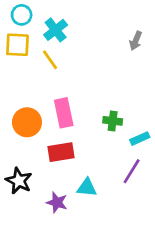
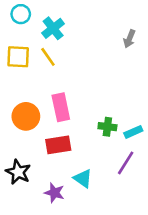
yellow square: (17, 45) -> (18, 57), moved
green cross: (113, 121) -> (107, 127), moved
cyan triangle: (87, 188) -> (83, 178), turned 30

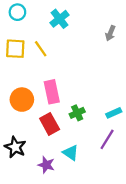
cyan cross: (53, 28) -> (59, 19), moved
green cross: (107, 127) -> (77, 113), moved, turned -32
red rectangle: (58, 145) -> (50, 124), turned 70

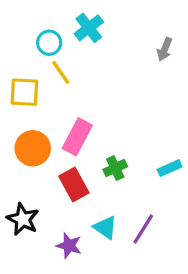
cyan circle: (17, 12) -> (49, 43), moved
yellow square: (15, 49) -> (24, 92), moved
pink rectangle: (52, 92) -> (77, 137), turned 40
purple line: (107, 139) -> (143, 229), moved

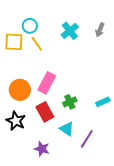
cyan cross: (89, 28) -> (70, 31), moved
yellow square: (24, 92) -> (14, 42), moved
black star: (23, 219) -> (16, 121), moved
cyan triangle: (105, 227) -> (67, 129), moved

